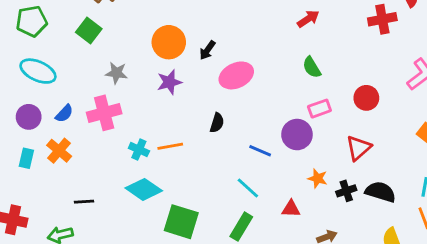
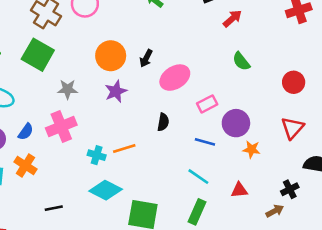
green square: (89, 30) -> (38, 55), size x1.4
pink rectangle: (319, 109) -> (207, 104), moved
orange star: (318, 178) -> (251, 149), moved
black cross: (346, 191) -> (290, 189), moved

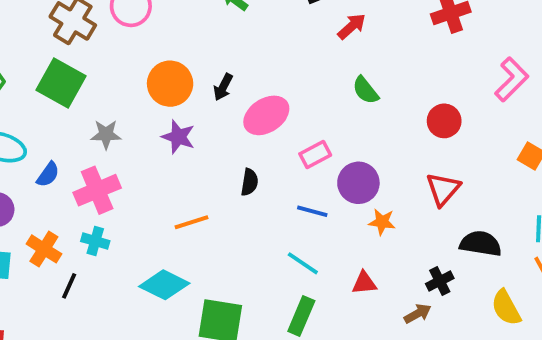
purple star: (116, 91) -> (178, 137), turned -30
blue semicircle: (26, 132) -> (48, 174), moved
cyan cross: (97, 155) -> (95, 241), moved
black line: (54, 208) -> (69, 286), moved, turned -54

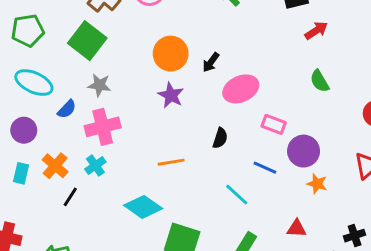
gray star: (106, 134) -> (99, 85), moved
pink rectangle: (315, 154) -> (274, 124), turned 40
cyan cross: (95, 241) -> (95, 166), turned 30
cyan line: (303, 263) -> (237, 195), moved

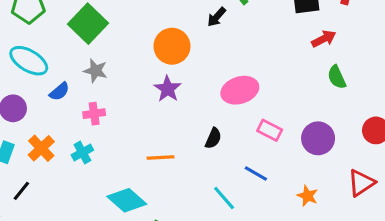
black arrow: (211, 62) -> (217, 17), moved
green semicircle: (320, 81) -> (337, 77), moved
pink cross: (103, 127) -> (94, 114), size x0.6
purple circle: (304, 151) -> (318, 138), moved
black line: (70, 197) -> (21, 191), moved

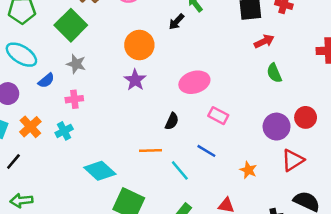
purple circle: (318, 138) -> (277, 127), moved
orange line: (160, 157) -> (151, 150), moved

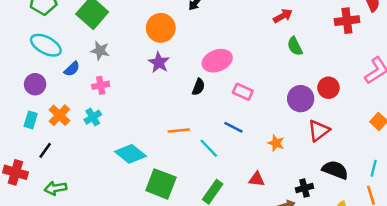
black semicircle: (172, 121) -> (198, 87), moved

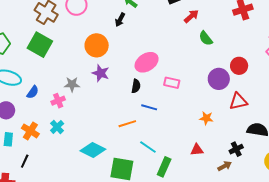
gray star: (100, 51) -> (72, 84), moved
blue line: (233, 127) -> (149, 107), moved
red triangle: (319, 131) -> (238, 101), turned 36
cyan line: (209, 148) -> (148, 147), moved

